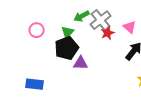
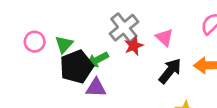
green arrow: (82, 16) -> (97, 60), moved
green triangle: (68, 32) -> (64, 44), moved

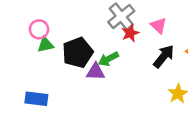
green triangle: (64, 44) -> (45, 45), moved, turned 36
green arrow: (97, 60) -> (108, 59), moved

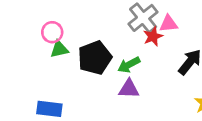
pink triangle: (159, 25) -> (169, 24), moved, turned -48
purple triangle: (96, 72) -> (129, 89), moved

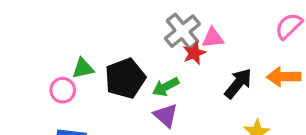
pink circle: (52, 32) -> (63, 90), moved
purple triangle: (129, 89) -> (166, 115), turned 40

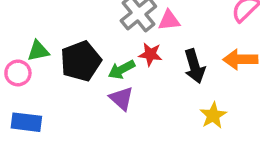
red star: (194, 53) -> (150, 54), moved, turned 30
black arrow: (238, 83) -> (195, 66), turned 124

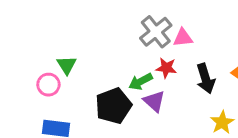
green triangle: (38, 51) -> (67, 65), turned -50
black pentagon: (81, 61) -> (113, 106), moved
purple triangle: (122, 98) -> (154, 101), moved

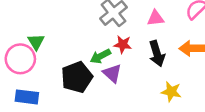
pink triangle: (183, 38) -> (156, 18), moved
pink circle: (48, 85) -> (20, 59), size x1.5
yellow star: (222, 122) -> (171, 92), turned -30

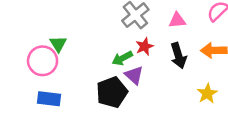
red star: (123, 44) -> (145, 46), turned -30
black pentagon: (77, 77) -> (112, 92), moved
yellow star: (171, 92) -> (207, 94), moved, turned 30

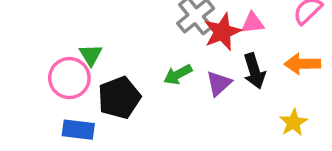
red star: (145, 46) -> (222, 32), moved, size x1.5
purple triangle: (134, 75) -> (219, 83), moved, turned 36
black pentagon: (112, 92) -> (119, 98), moved

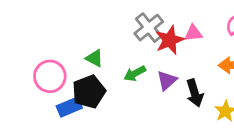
green triangle: (91, 55) -> (94, 58), moved, turned -30
black arrow: (254, 71) -> (195, 93), moved
blue rectangle: (78, 130) -> (69, 107), moved, turned -30

